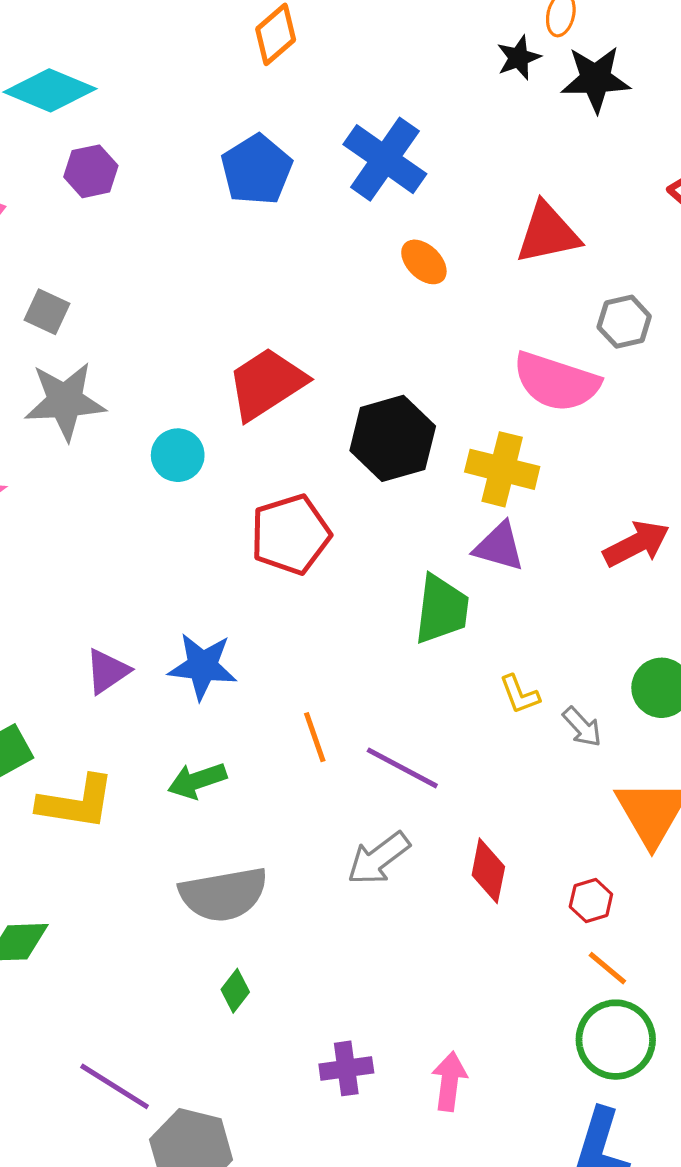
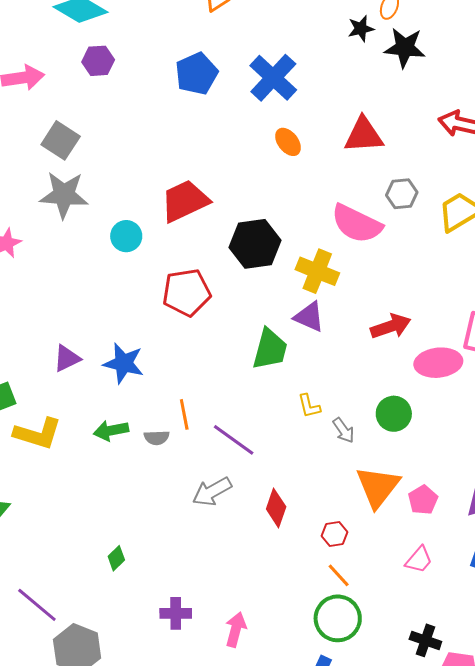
gray square: (47, 312) -> (61, 140), size x1.4
gray semicircle: (223, 894) -> (157, 438), moved, size x0.5

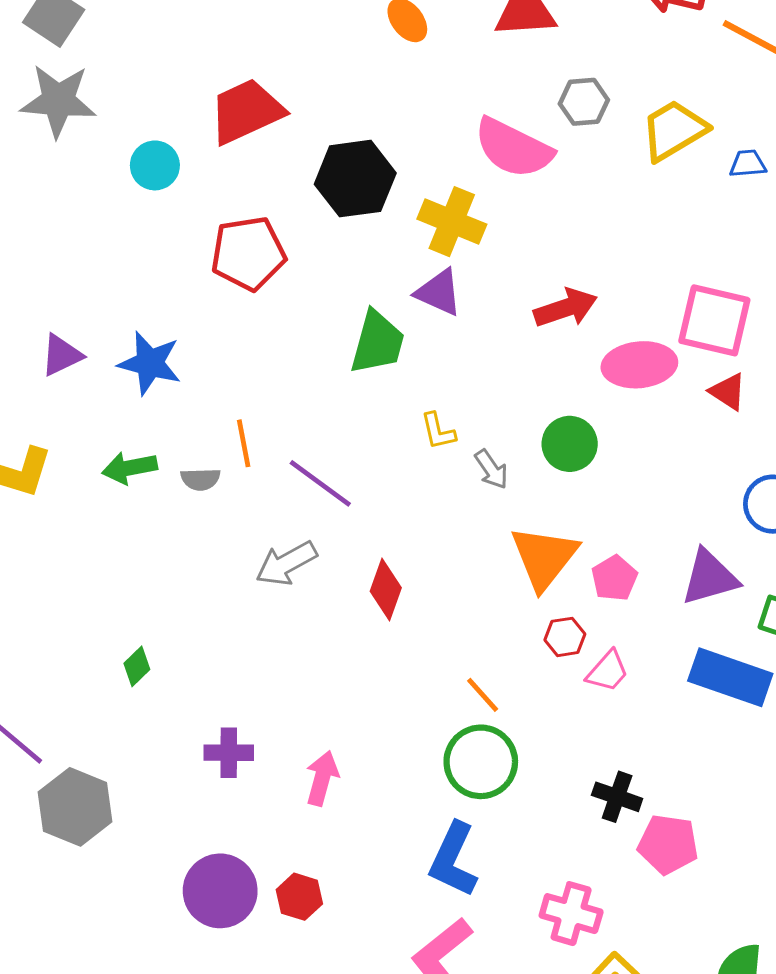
red hexagon: (334, 534) -> (565, 637), moved

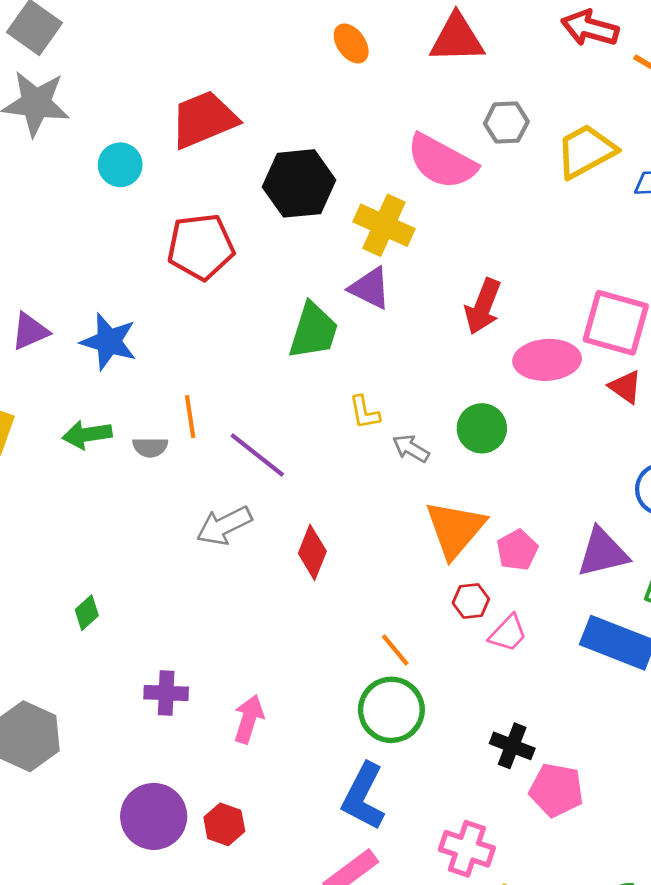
red arrow: (566, 308) -> (483, 306), turned 128
gray arrow: (491, 469) -> (411, 448), turned 153

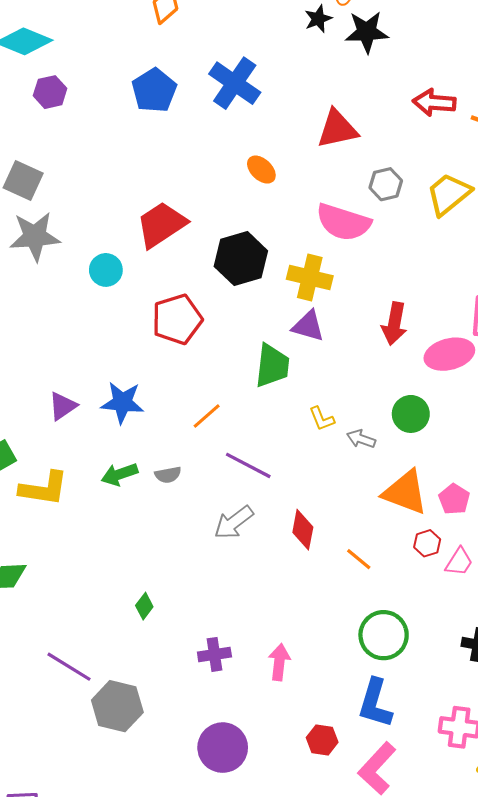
orange ellipse: (351, 43) -> (261, 170), moved
orange line: (190, 417) -> (207, 416), moved, turned 68
orange triangle: (455, 529) -> (405, 492), turned -39
orange line: (395, 650) -> (359, 559), moved
red hexagon: (224, 824) -> (322, 740), moved

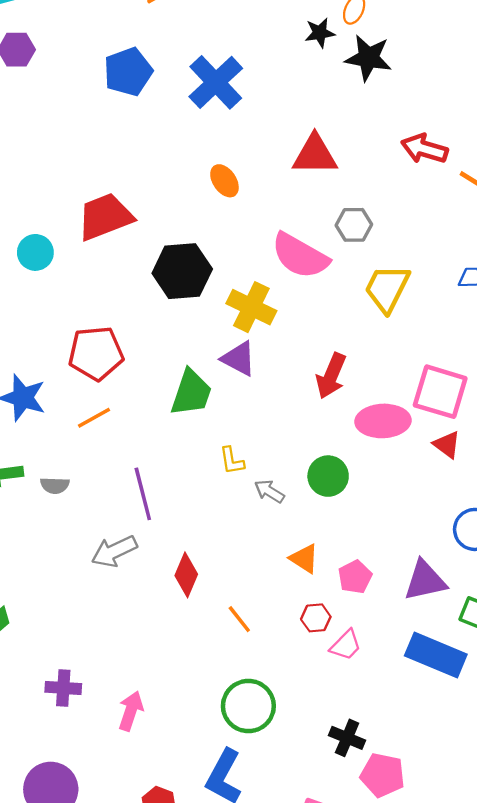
yellow trapezoid: (449, 194) -> (387, 288), moved, turned -36
red pentagon: (177, 319) -> (96, 353), moved
orange line: (207, 416) -> (94, 418), moved
purple line: (248, 465) -> (143, 494), turned 36
orange triangle: (405, 492) -> (304, 558), size x0.6

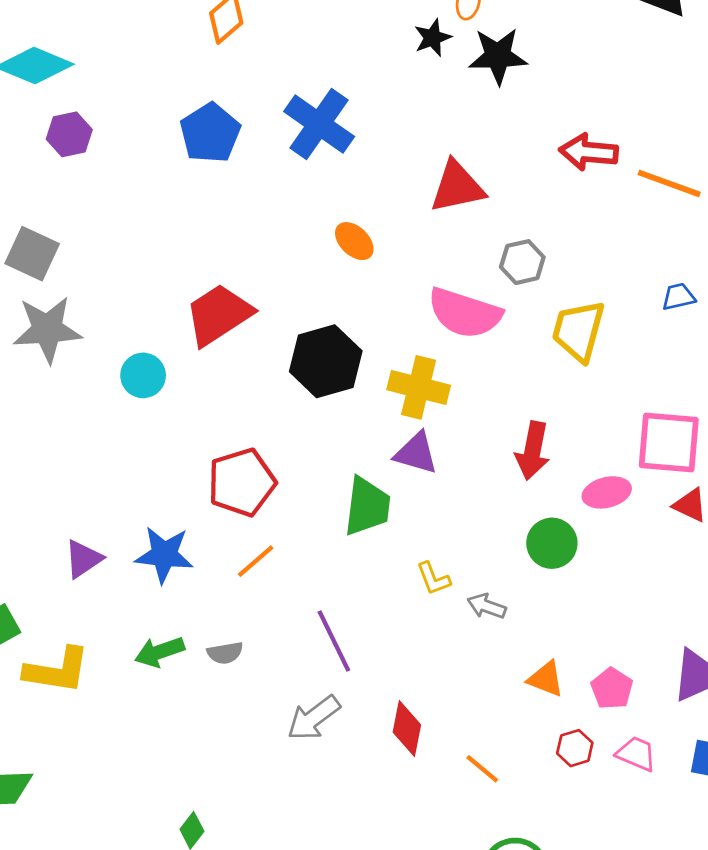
pink ellipse: (383, 421) -> (607, 492), size x0.7
green circle: (328, 476) -> (552, 543), moved
pink trapezoid: (346, 645) -> (636, 754), moved, turned -100

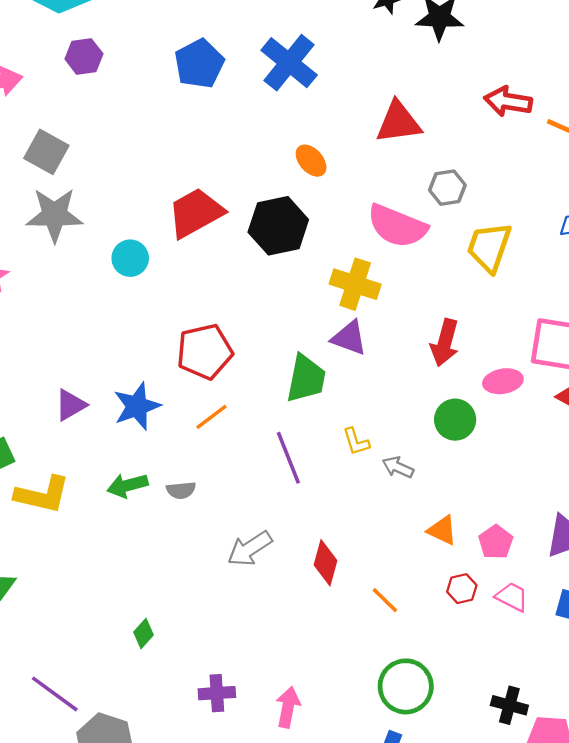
black hexagon: (326, 361) -> (278, 226), moved
blue star: (164, 555) -> (137, 406), turned -30
purple line: (334, 641) -> (288, 458), moved

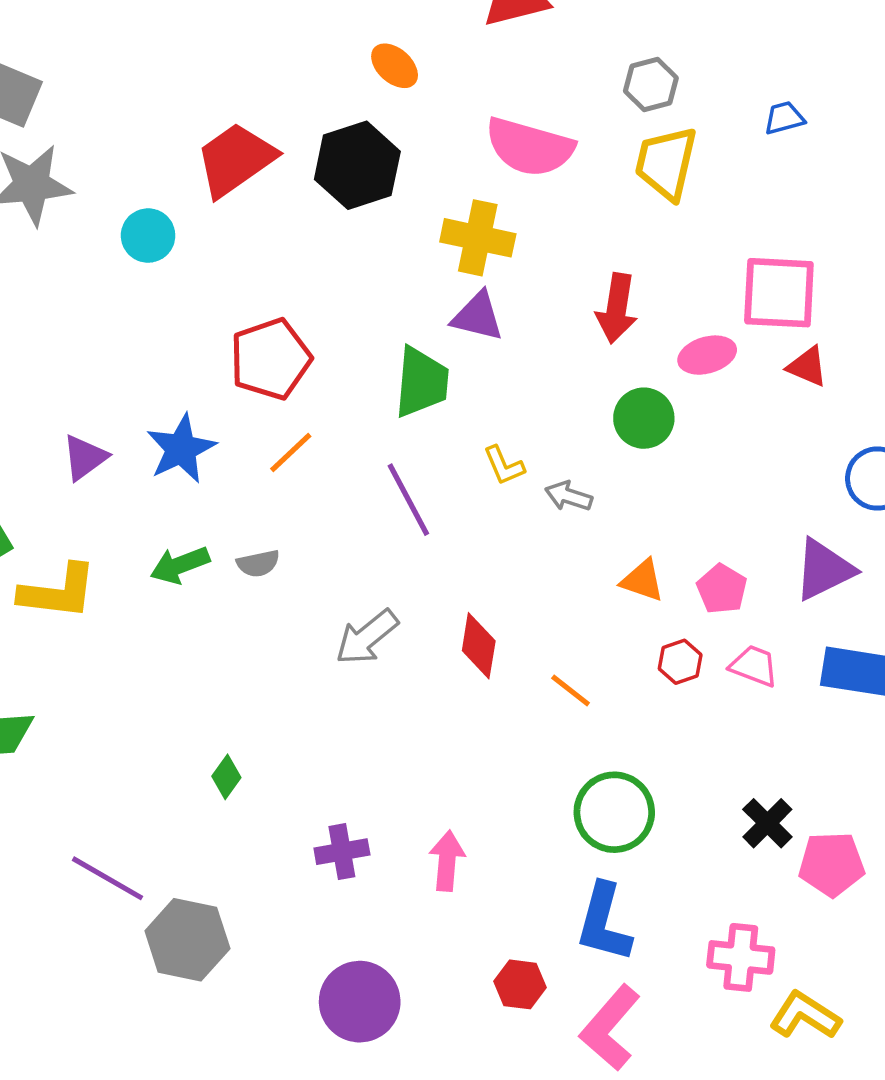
gray hexagon: (447, 188) -> (651, 84), moved
black cross: (509, 705) -> (767, 823), turned 36

